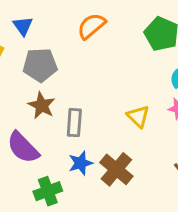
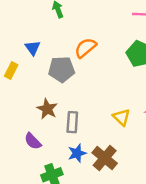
gray pentagon: (40, 65) -> (61, 69), moved
purple semicircle: (23, 148) -> (33, 141), size x0.7

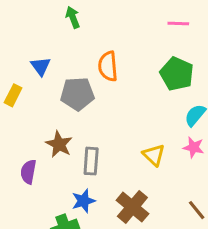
orange semicircle: (85, 48) -> (108, 66), turned -55
purple semicircle: (33, 141) -> (28, 172), moved, turned 54
blue star: (77, 153) -> (83, 201), moved

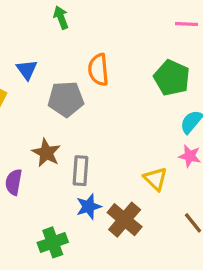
pink line: (178, 23) -> (186, 24), moved
yellow triangle: (154, 155) -> (155, 179), moved
blue star: (83, 201) -> (89, 207), moved

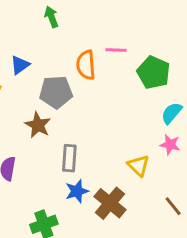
pink line: (186, 24) -> (116, 50), moved
blue triangle: (27, 70) -> (20, 65), turned 30
brown star: (46, 153) -> (38, 125), moved

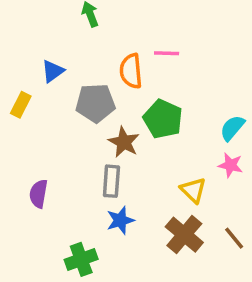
green pentagon: (154, 73) -> (163, 119), moved
brown star: (38, 125) -> (124, 142), moved
brown cross: (110, 203) -> (184, 235), moved

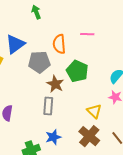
pink line: (167, 53) -> (87, 34), moved
blue triangle: (53, 71) -> (15, 44), size x1.5
blue star: (120, 220) -> (53, 137), moved

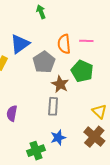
pink line: (87, 34) -> (86, 41), moved
gray pentagon: (39, 62) -> (44, 62), turned -30

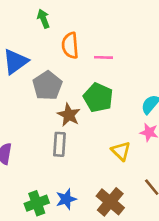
orange semicircle: (64, 44) -> (70, 45), moved
brown cross: (94, 137) -> (110, 202), moved
blue star: (58, 138) -> (66, 199), moved

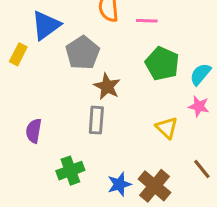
green pentagon: (98, 98) -> (162, 63), moved
blue star: (66, 199) -> (119, 184), moved
green cross: (37, 203) -> (70, 171), moved

